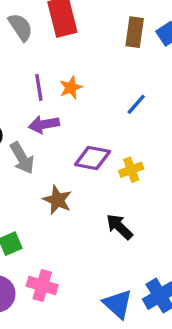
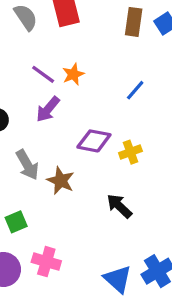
purple line: (39, 87) -> (43, 74), turned -45
purple arrow: (44, 124) -> (48, 109), turned -40
gray arrow: (22, 158) -> (27, 165), moved

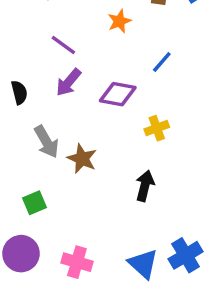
orange star: (73, 74) -> (119, 21), moved
purple diamond: (94, 141) -> (118, 94), moved
black arrow: (119, 206) -> (145, 186), turned 60
pink cross: (46, 262) -> (77, 262), moved

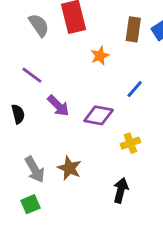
purple line: (63, 45) -> (32, 75), moved
purple arrow: (69, 82) -> (58, 106), turned -85
gray arrow: (46, 142) -> (35, 169), moved

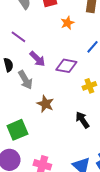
gray arrow: (35, 169) -> (25, 80), moved
black arrow: (121, 190) -> (82, 120), turned -48
green square: (31, 204) -> (17, 130), size x1.5

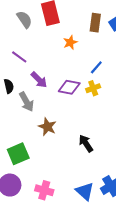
yellow cross: (89, 86) -> (93, 88), moved

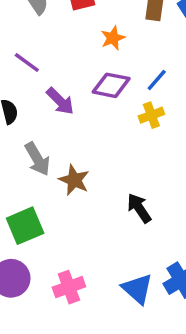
purple diamond: (69, 87) -> (111, 85), moved
gray arrow: (26, 102) -> (37, 159), moved
pink cross: (44, 190) -> (69, 287), turned -36

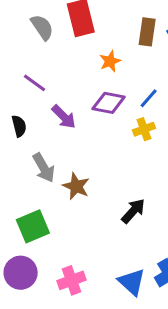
black arrow: (139, 208) -> (133, 211), turned 76

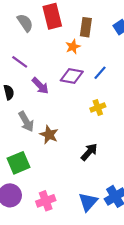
brown rectangle: (147, 32) -> (86, 27), moved
yellow cross: (144, 129) -> (98, 107), moved
blue triangle: (132, 282) -> (88, 202), turned 30

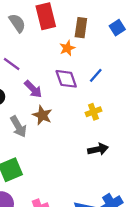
purple diamond: (72, 76) -> (66, 79), turned 60
brown star: (49, 135) -> (42, 115), moved
black arrow: (89, 152) -> (98, 149), moved, turned 36

